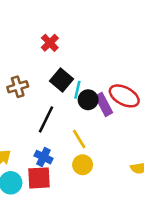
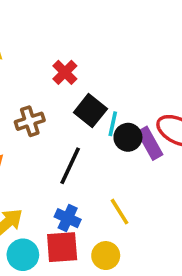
red cross: (50, 43) -> (65, 72), moved
yellow line: (79, 139) -> (119, 212), moved
yellow circle: (83, 165) -> (106, 256), moved

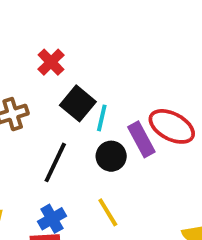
black circle: (128, 137) -> (111, 156), moved
blue cross: (68, 218) -> (52, 219), turned 35

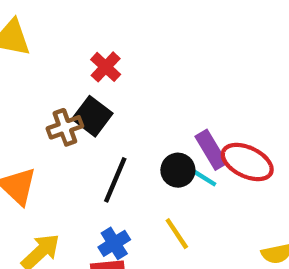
black square: (78, 103) -> (92, 116), moved
cyan line: (102, 118) -> (203, 177), moved, turned -68
red ellipse: (172, 126) -> (247, 162), moved

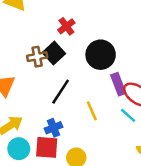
black circle: (178, 170) -> (101, 55), moved, size x1.5
cyan line: (203, 177) -> (128, 115), moved
yellow line: (177, 234) -> (92, 111), moved

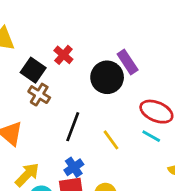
black square: (54, 53) -> (33, 70), moved
brown cross: (37, 57) -> (39, 95), turned -36
purple rectangle: (118, 84) -> (128, 62), moved

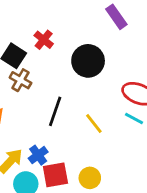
purple rectangle: (128, 62) -> (116, 17), moved
blue cross: (74, 167) -> (38, 155), moved

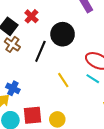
black line: (55, 111) -> (40, 51), moved
blue cross: (38, 155) -> (13, 88), moved, turned -32

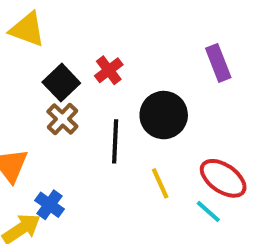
black line: (40, 51) -> (115, 141), turned -30
yellow line: (63, 80) -> (160, 183), moved

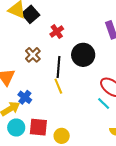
black square: (61, 83) -> (31, 14), moved
yellow line: (160, 183) -> (58, 86), moved

